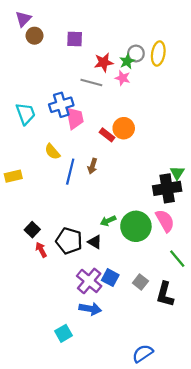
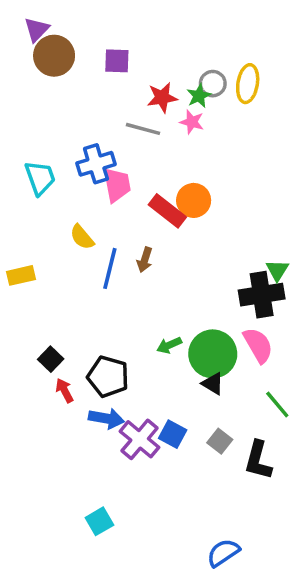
brown circle: (34, 36) -> (54, 56), size x1.5
red rectangle: (107, 135) -> (167, 211), size x1.5
black triangle: (95, 242) -> (213, 384), moved
blue arrow: (90, 309) -> (106, 418), moved

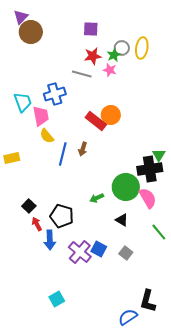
purple square: (117, 61) -> (91, 29), moved
pink trapezoid: (117, 185) -> (41, 116), moved
green circle: (213, 354) -> (126, 187), moved
blue arrow: (106, 418) -> (50, 240), moved, turned 78
black L-shape: (258, 460) -> (148, 301), moved

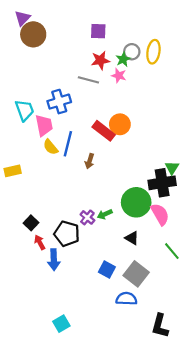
blue line: (63, 154) -> (68, 144), moved
purple cross: (80, 252) -> (87, 217), moved, size x0.6
gray square: (126, 253) -> (136, 274), size x1.6
blue semicircle: (128, 317) -> (126, 299), moved, turned 36

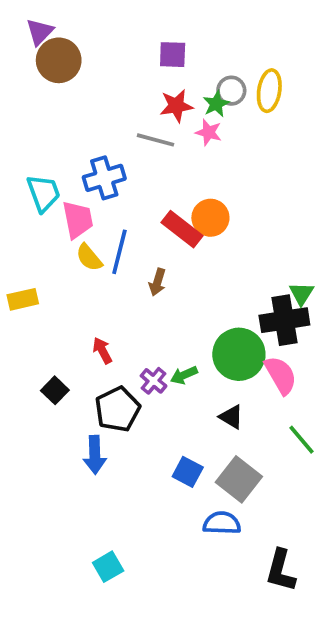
black pentagon: (67, 234) -> (118, 409), turned 30
red arrow: (40, 242) -> (102, 350), moved

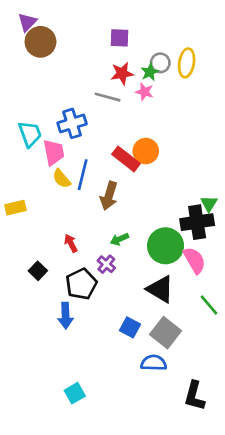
brown arrow: (157, 282) -> (109, 196), size x1.5
green arrow: (184, 375) -> (119, 239), moved
black triangle: (231, 417) -> (160, 289), size x1.6

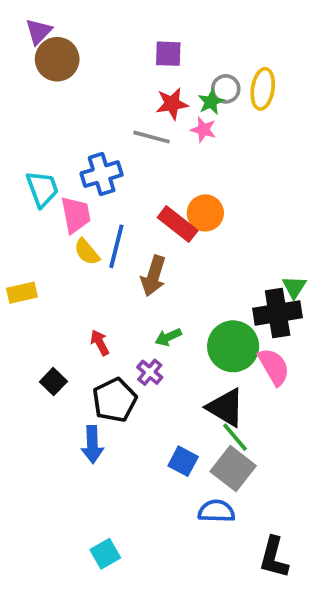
green line: (209, 305) -> (235, 437), moved

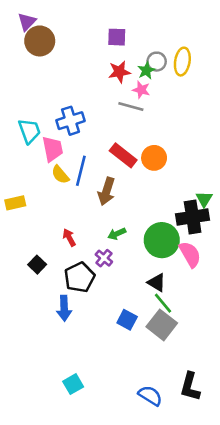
gray line: (152, 137) -> (131, 106), moved
orange circle: (205, 213) -> (154, 158), moved
black triangle: (226, 407) -> (157, 283), size x0.7
blue semicircle: (216, 511) -> (150, 396), moved, turned 30

